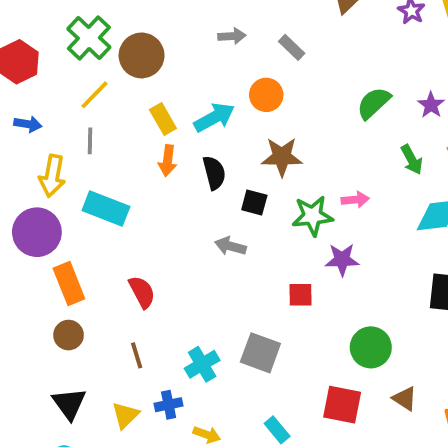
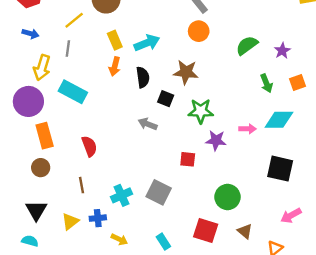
orange circle: (266, 95) -> (199, 31), moved
pink arrow: (355, 200) -> (248, 129), moved

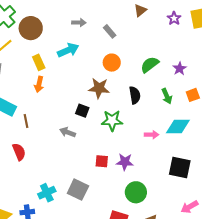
orange circle: (199, 31) -> (112, 63), moved
cyan arrow: (147, 43) -> (68, 50), moved
black semicircle: (143, 77) -> (135, 95), moved
purple star: (216, 140) -> (125, 162), moved
brown line: (82, 185) -> (26, 121), moved

